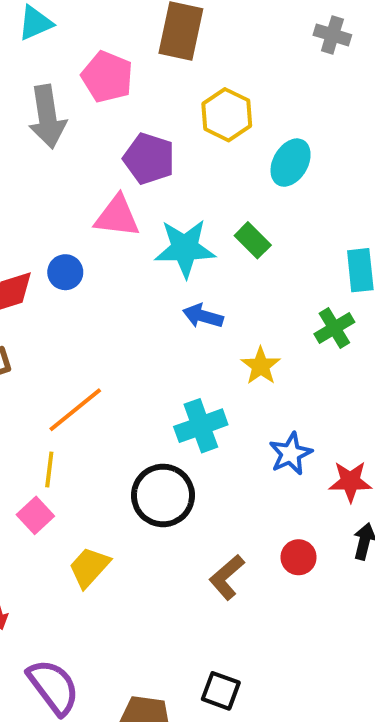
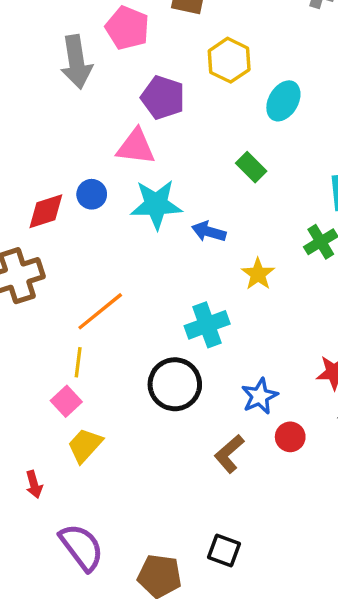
cyan star: (185, 248) -> (156, 204), moved
blue star: (291, 454) -> (260, 396), moved
yellow trapezoid: (89, 567) -> (85, 445), moved

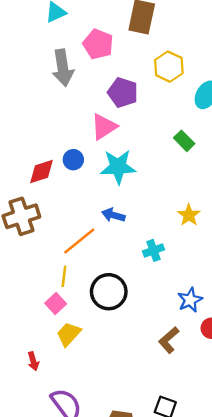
pink triangle: (136, 147) -> (104, 127), turned -40
blue arrow: (209, 232) -> (113, 215), moved
cyan cross: (207, 325) -> (153, 250), size x0.7
black circle: (175, 384) -> (109, 292), moved

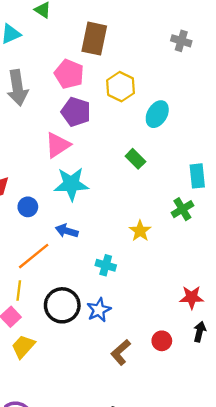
pink pentagon: (98, 44) -> (69, 74), moved
blue circle: (73, 160) -> (28, 207), moved
cyan cross: (153, 250) -> (106, 265), turned 36
blue star: (190, 300) -> (99, 310), moved

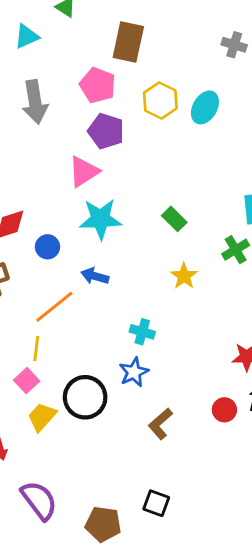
cyan ellipse: (157, 114) -> (205, 107), moved
green rectangle: (135, 159) -> (174, 219), moved
cyan cross: (106, 265) -> (142, 332), moved
black circle: (62, 305) -> (85, 397), moved
red circle: (162, 341) -> (224, 410), moved

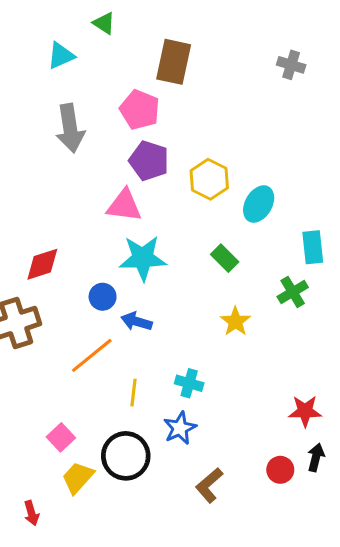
yellow hexagon: (160, 101) -> (209, 179), moved
cyan ellipse: (205, 107) -> (259, 204), moved
pink triangle: (84, 172) -> (124, 206), turned 40
blue circle: (47, 247) -> (103, 297), moved
yellow line: (36, 349) -> (133, 393), moved

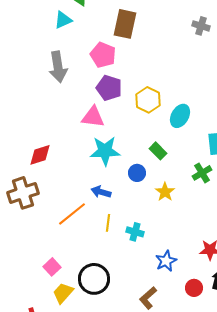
cyan triangle: (61, 56) -> (63, 20), moved
blue circle: (103, 297) -> (137, 173), moved
yellow line: (133, 393) -> (108, 223), moved
blue star: (180, 428) -> (166, 261), moved

